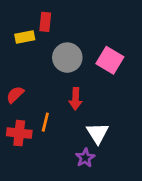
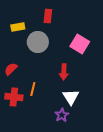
red rectangle: (45, 22) -> (48, 16), moved
gray circle: (67, 58) -> (38, 42), moved
red arrow: (76, 99) -> (64, 72), moved

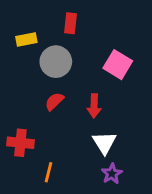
red semicircle: (11, 69) -> (54, 101), moved
orange line: (33, 89) -> (48, 172), moved
purple star: (62, 115) -> (112, 174), moved

